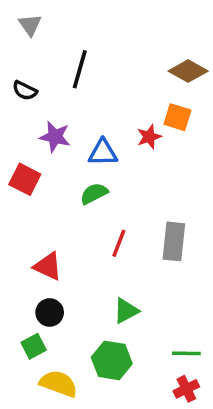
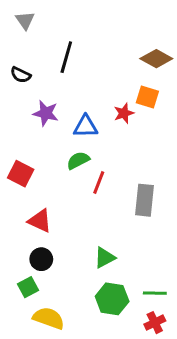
red square: (25, 179) -> (21, 174), moved
red line: (119, 243) -> (99, 183), moved
green hexagon: (112, 360) -> (112, 299), moved

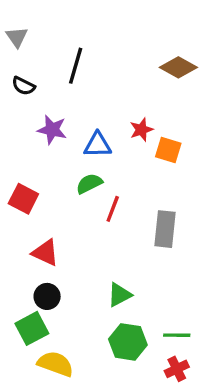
gray triangle: (25, 20) -> (17, 37), moved
orange square: (147, 97) -> (168, 150), moved
green square: (28, 287) -> (32, 328), size x1.4

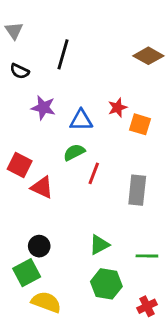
red triangle: (45, 253) -> (42, 187), moved
green line: (177, 335) -> (147, 256), moved

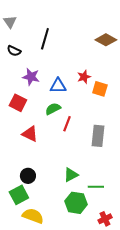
red square: (20, 165) -> (18, 103), moved
green line: (147, 256) -> (96, 187), moved

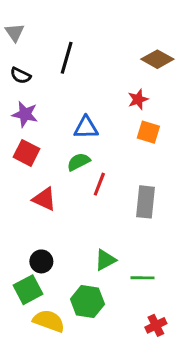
purple star: (31, 77) -> (25, 114), moved
red star: (84, 77) -> (138, 99), moved
green hexagon: (76, 203) -> (87, 302), moved

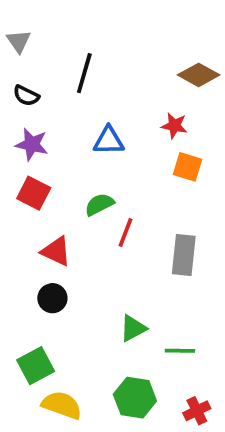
red star: (138, 99) -> (174, 126), turned 30
blue triangle: (86, 128) -> (109, 141), moved
black circle: (41, 261) -> (52, 298), moved
green hexagon: (87, 302) -> (135, 398), moved

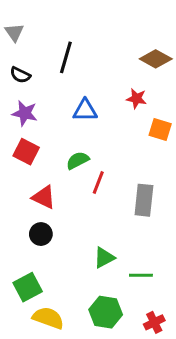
orange square: (187, 167) -> (160, 129), moved

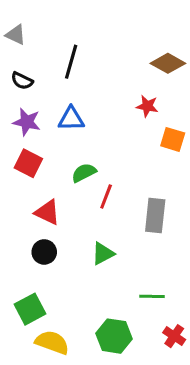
gray triangle: (14, 32) -> (16, 35), turned -30
blue triangle: (85, 110) -> (71, 119), moved
green triangle: (104, 258) -> (103, 254), moved
red cross: (154, 322) -> (174, 336), moved, turned -30

